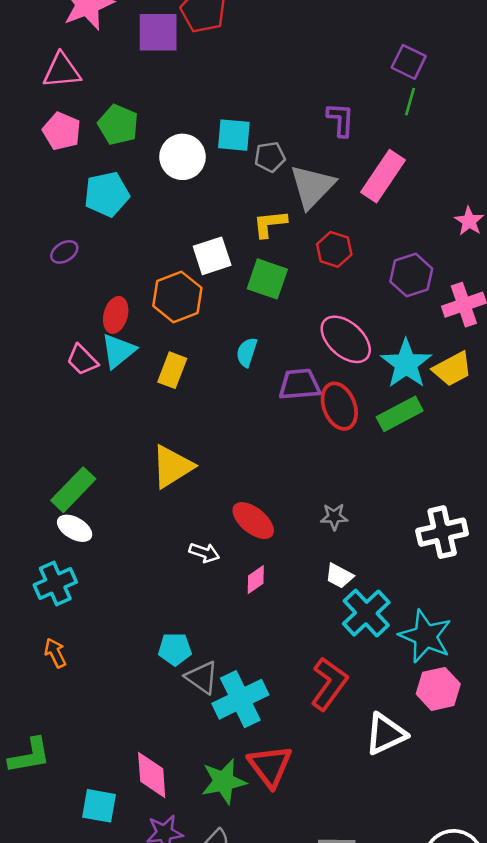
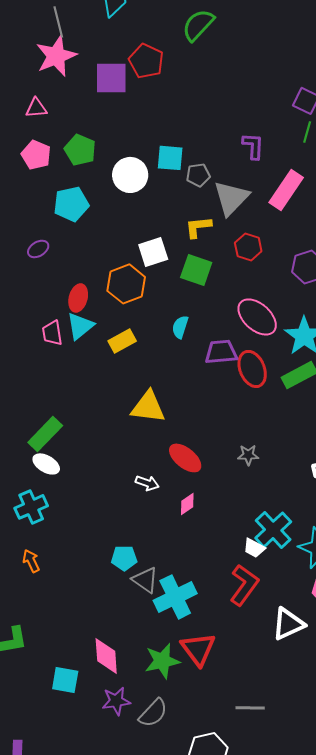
pink triangle: (62, 71) -> (36, 108), size x0.7
pink trapezoid: (82, 360) -> (52, 333), turned 36
yellow rectangle: (172, 370) -> (122, 341), turned 40
yellow triangle: (172, 467) -> (148, 407), moved, turned 39
white trapezoid: (339, 576) -> (254, 548), moved

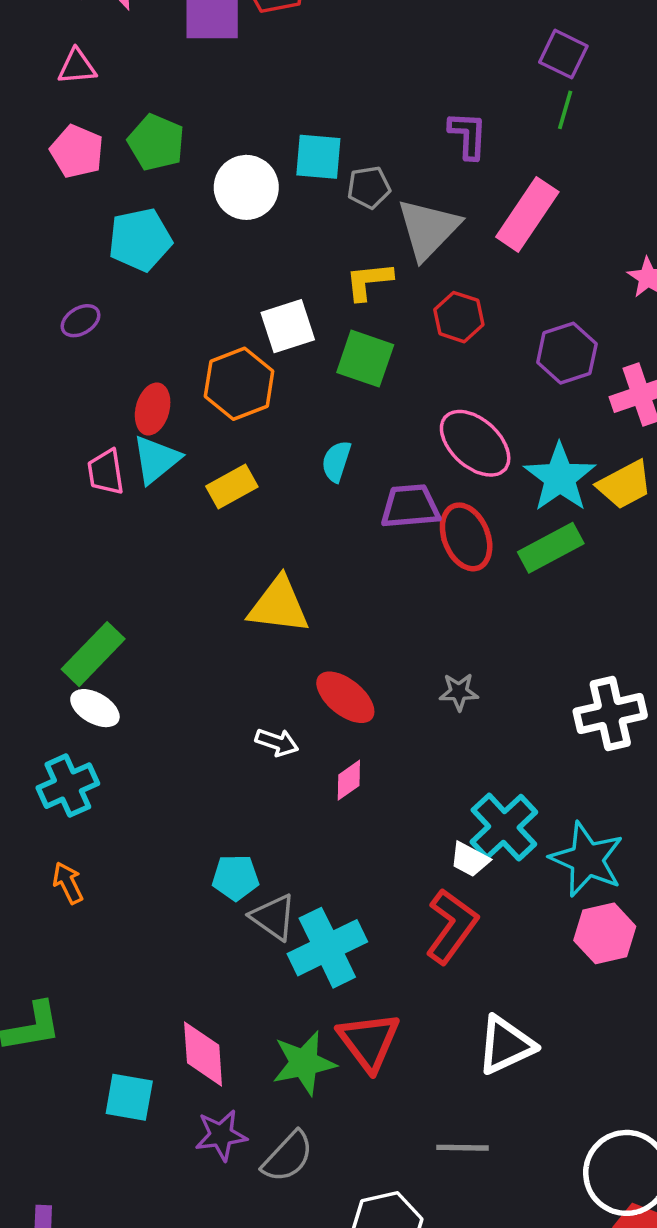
white triangle: (288, 624) -> (506, 1045), moved

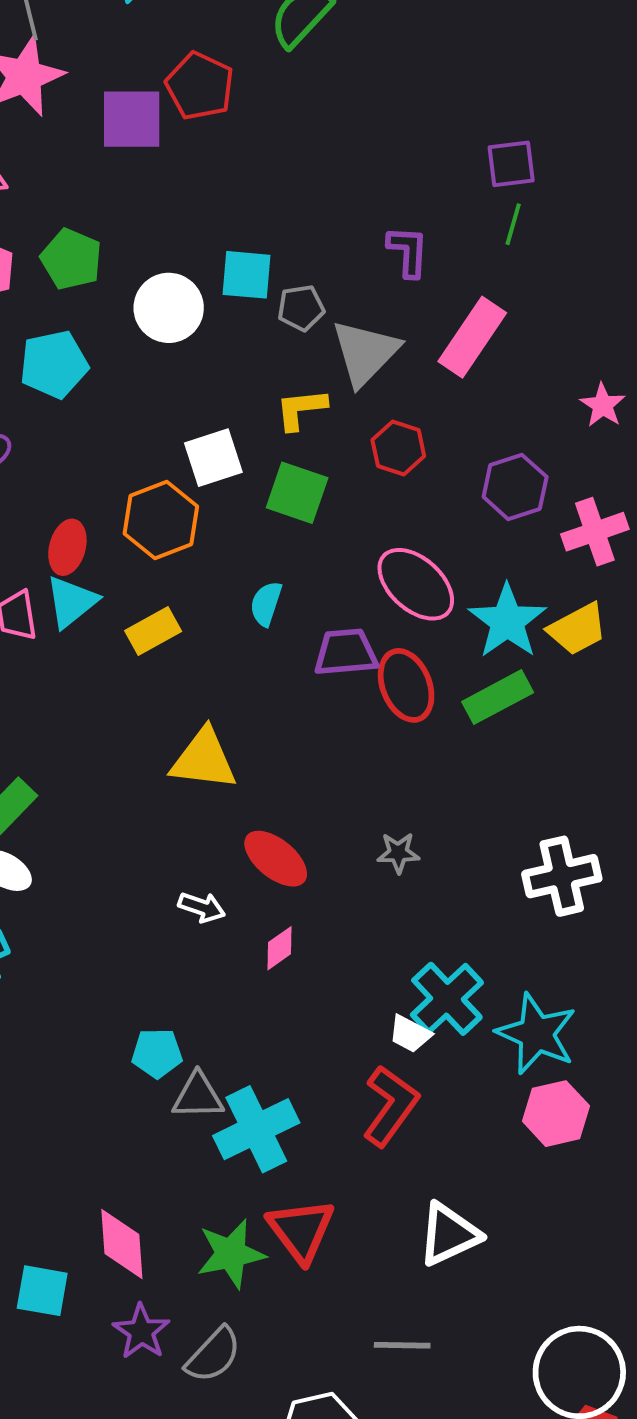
purple square: (563, 54) -> (511, 164), turned -33
gray triangle: (273, 917) -> (198, 1096), turned -36
purple star: (221, 1135) -> (141, 1332), turned -30

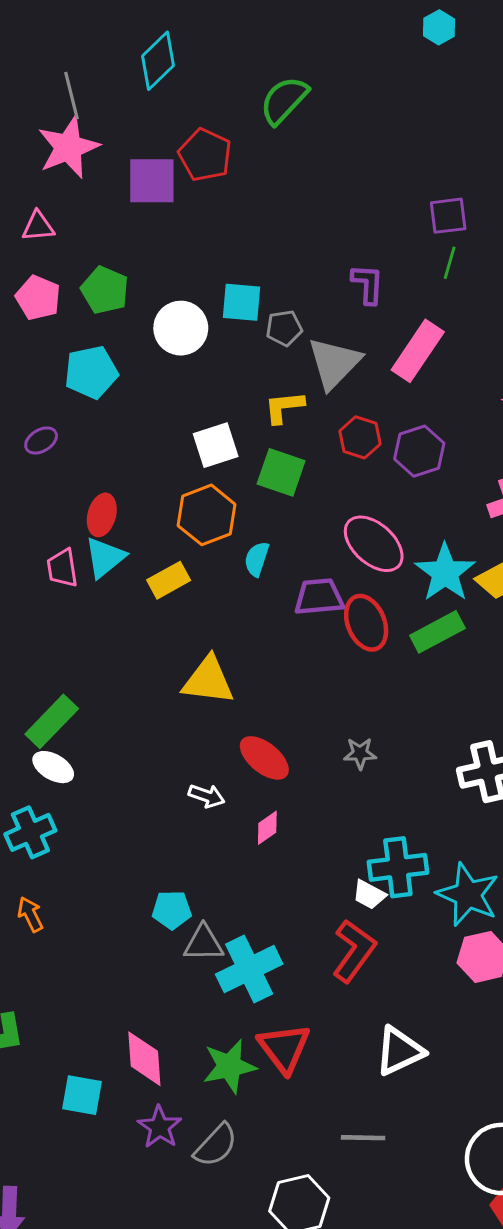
purple hexagon: (515, 487) -> (419, 451), moved
orange hexagon: (161, 520) -> (207, 515), moved
cyan cross: (447, 999) -> (398, 867), turned 36

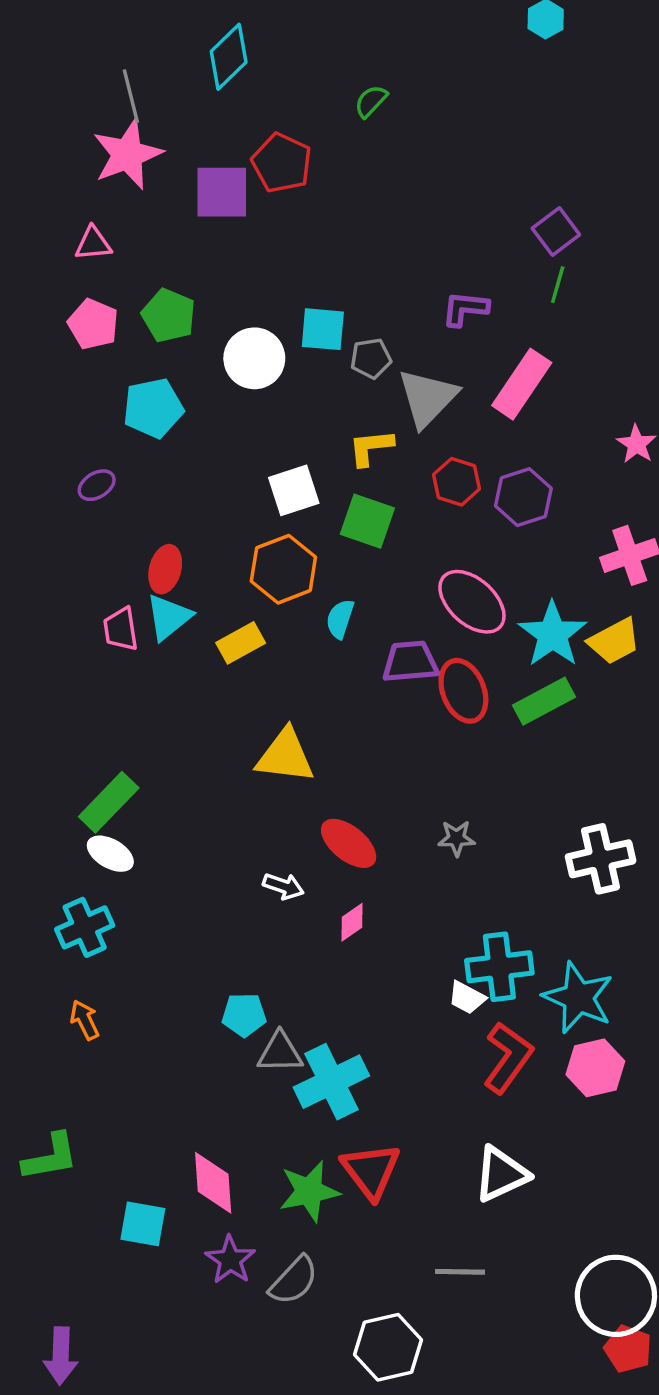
green semicircle: (284, 100) -> (371, 101), size x0.6
purple square: (448, 216) -> (556, 232), turned -30
purple L-shape: (368, 284) -> (465, 309), turned -87
red L-shape: (354, 951) -> (508, 1058), moved

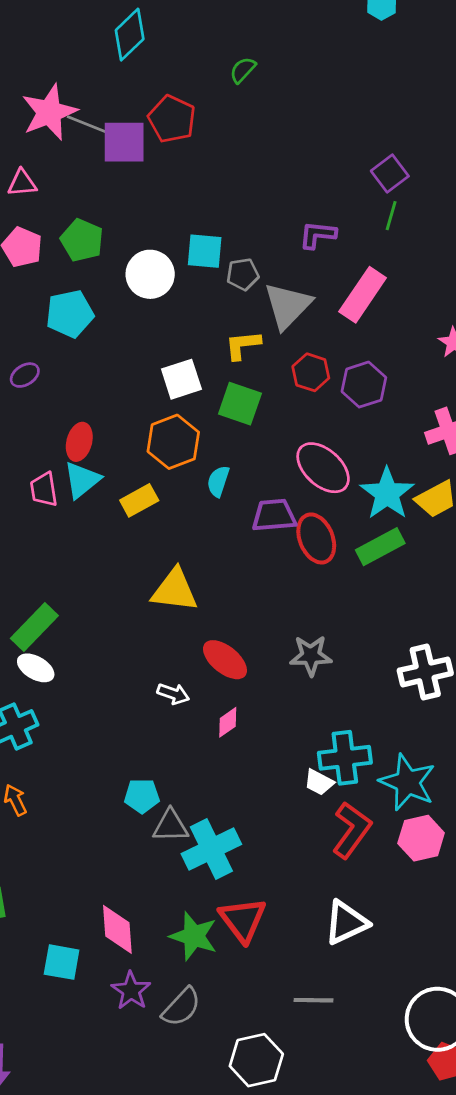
gray line: (131, 96) -> (87, 124), moved, turned -54
gray star: (457, 838) -> (311, 656), size x1.4
green star: (309, 1191) -> (194, 936), turned 30

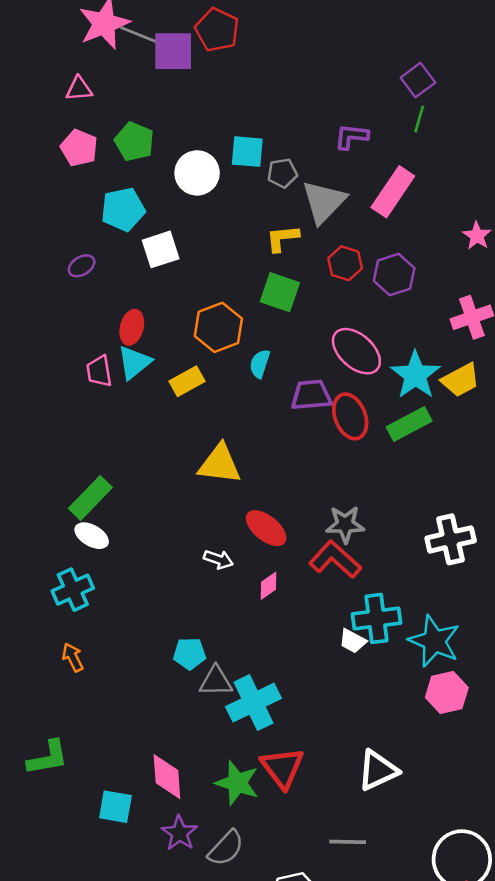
white square: (181, 379) -> (161, 249), moved
red L-shape: (352, 830) -> (335, 559), moved, turned -84

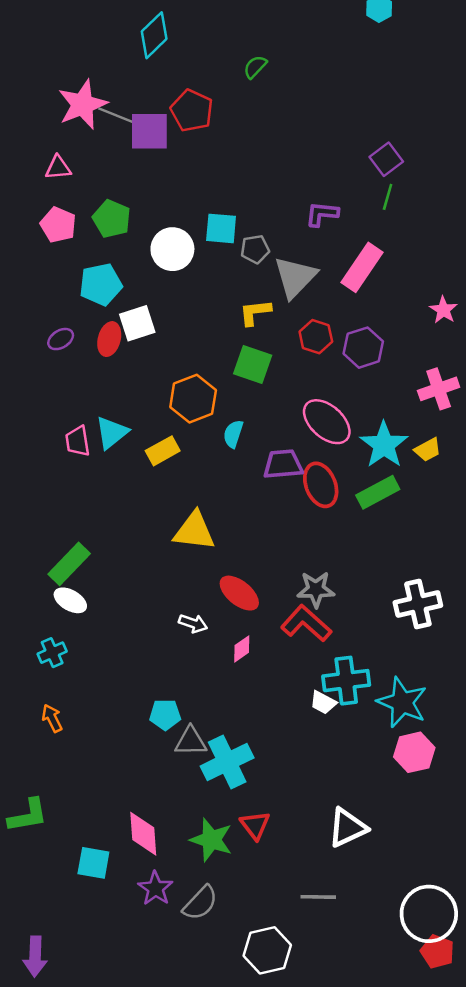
red ellipse: (132, 327) -> (109, 339), moved
yellow trapezoid: (461, 380) -> (428, 450), size x0.7
cyan cross: (73, 590) -> (52, 653), size x0.7
red triangle: (282, 768) -> (255, 825), size x0.7

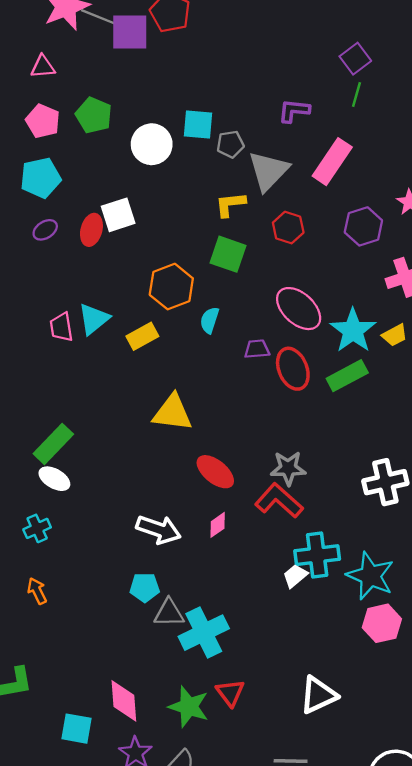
cyan pentagon: (101, 284) -> (41, 178), moved
purple hexagon: (363, 348) -> (363, 226), moved
purple trapezoid: (283, 464) -> (257, 349), size x0.7
white arrow: (193, 623) -> (159, 530), moved, size x1.6
white trapezoid: (323, 702) -> (295, 576), turned 112

